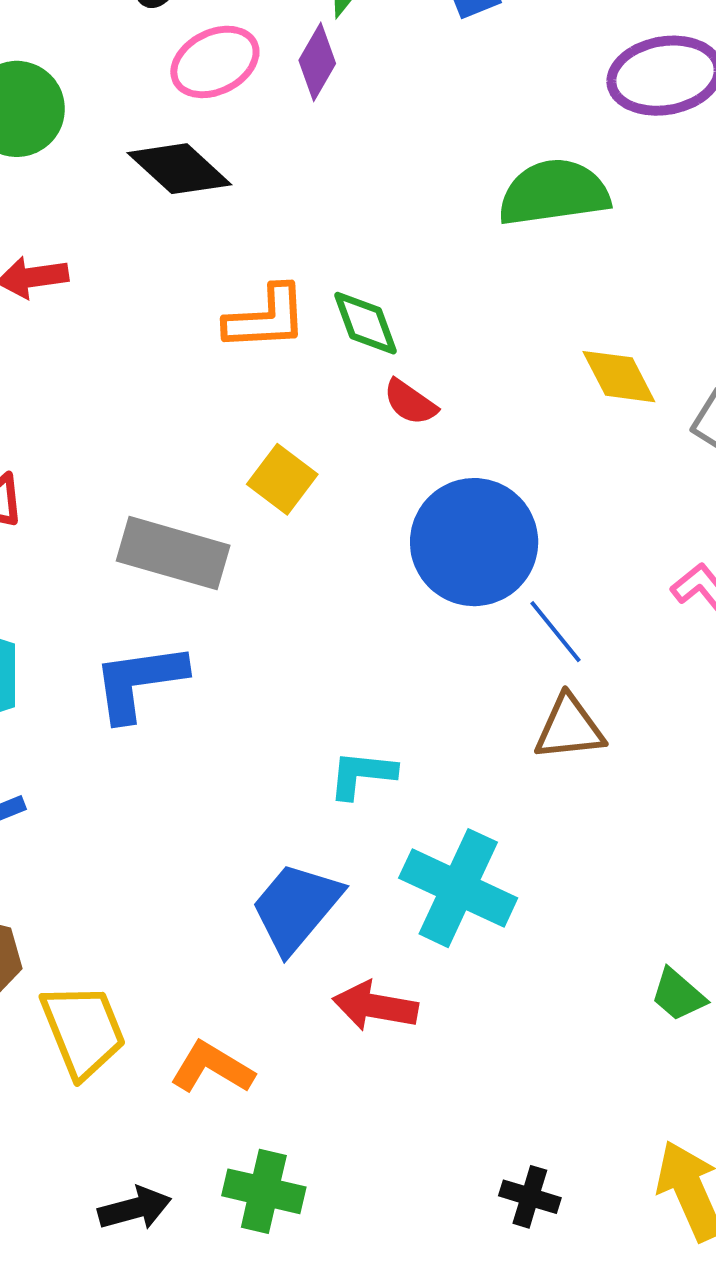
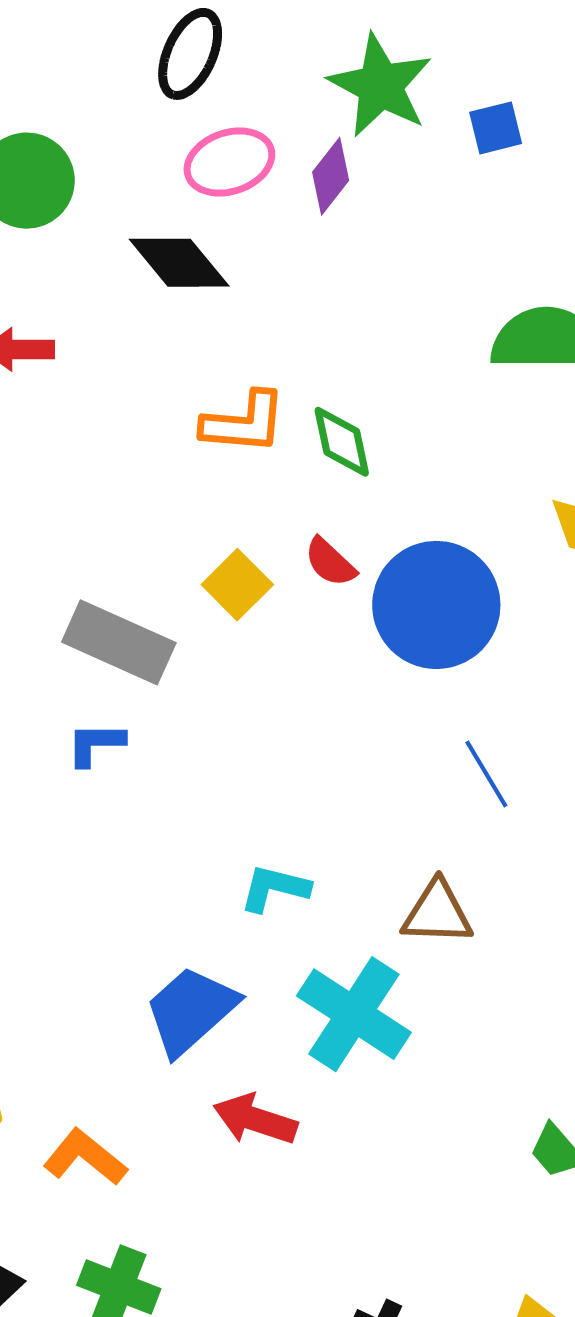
red semicircle: (410, 402) -> (330, 562), moved
blue circle: (474, 542) -> (436, 605), moved
blue L-shape: (139, 682) -> (96, 744), moved, size x0.6
brown triangle: (569, 728) -> (437, 913), moved

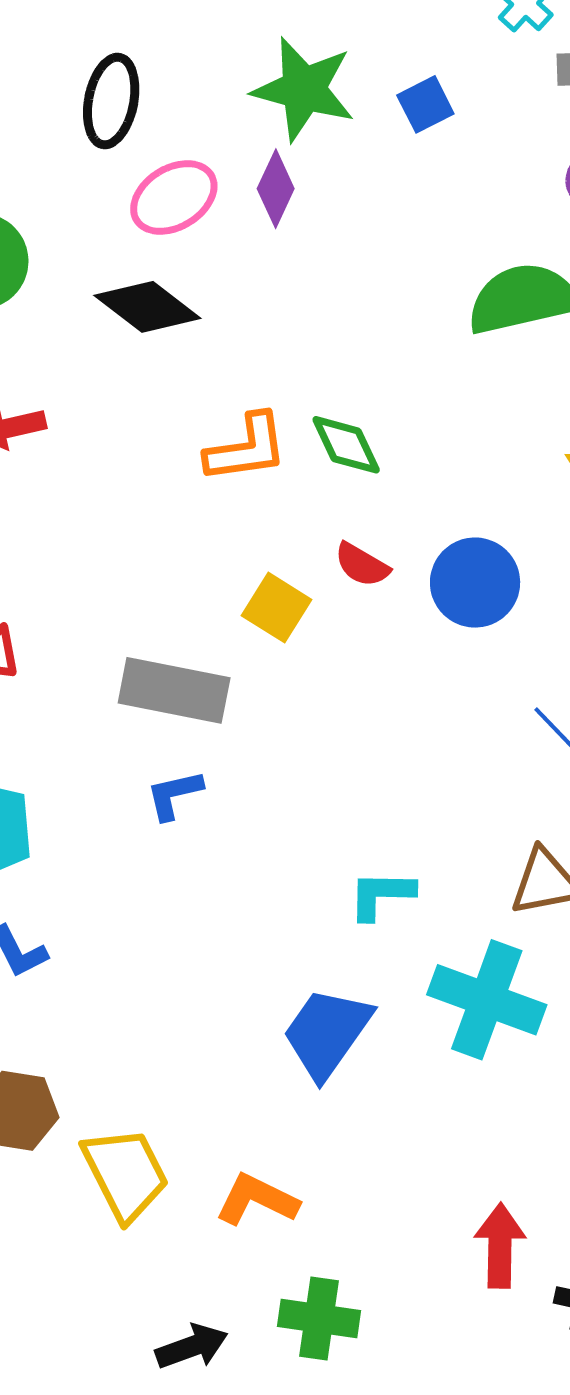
blue circle: (436, 605) -> (475, 583), size x0.7
red arrow: (255, 1119) -> (500, 1246), moved, turned 86

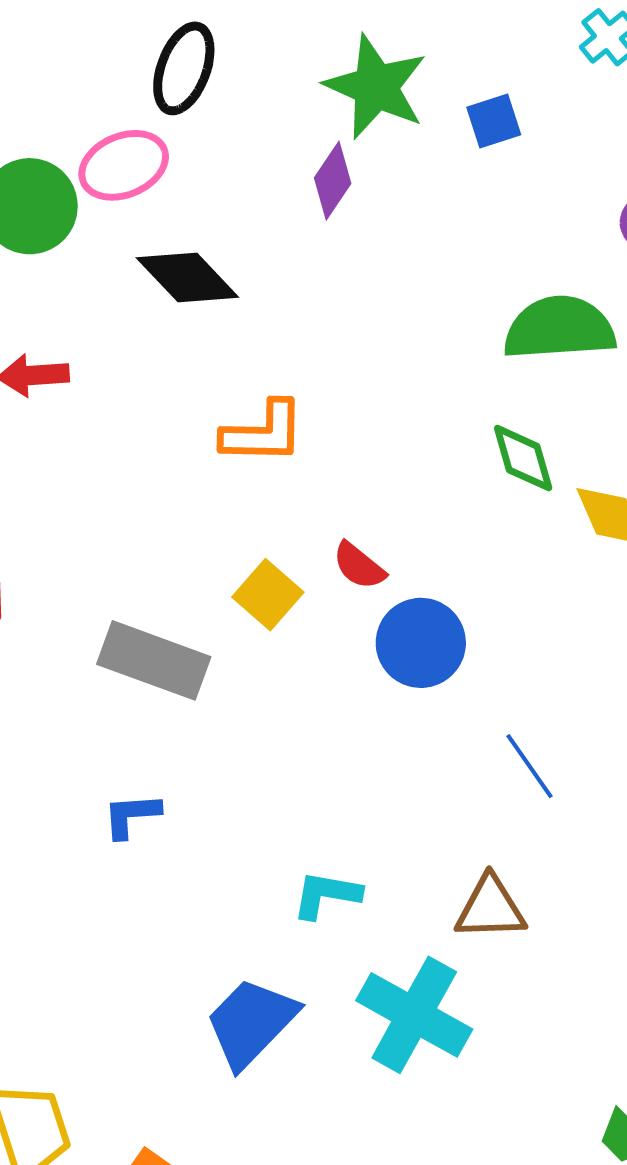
pink ellipse: (174, 197) -> (124, 165), moved
green diamond: (346, 445) -> (523, 458), moved
blue circle: (475, 583) -> (421, 643), moved
blue L-shape: (174, 795) -> (132, 815), moved

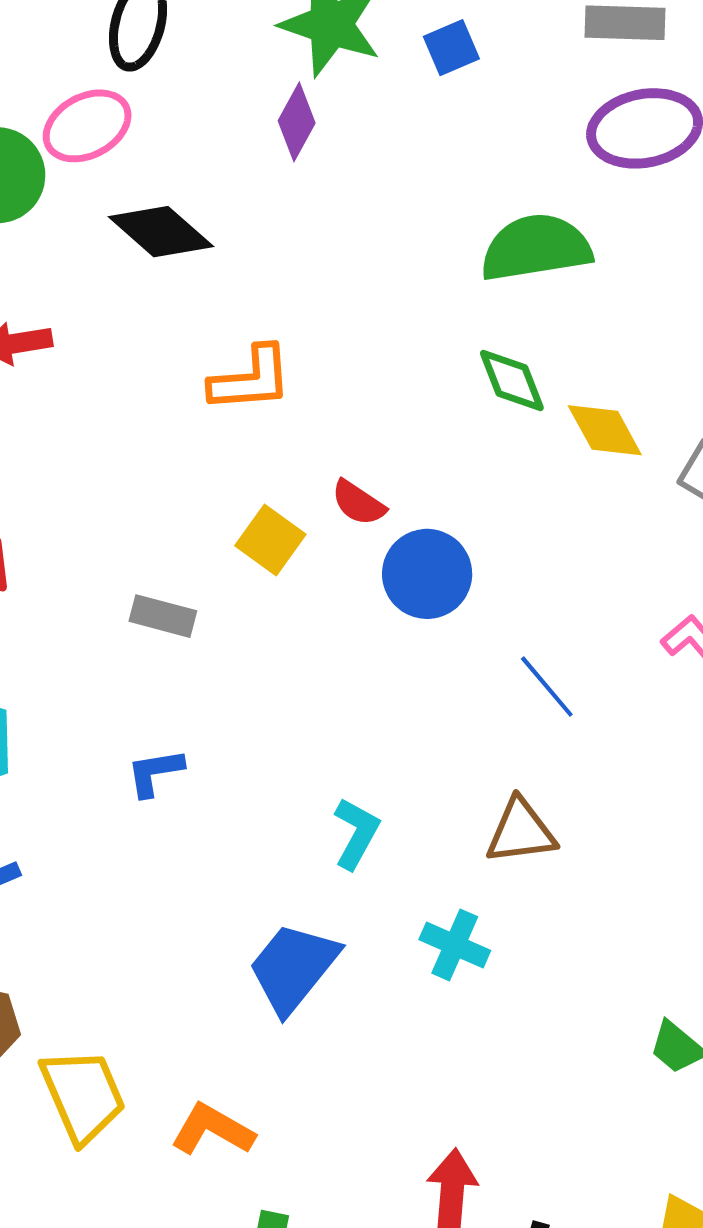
gray rectangle: (154, 660) -> (163, 616), size x0.6
cyan L-shape: (326, 895) -> (356, 833), turned 114
cyan cross: (414, 1015) -> (455, 945), size x0.6

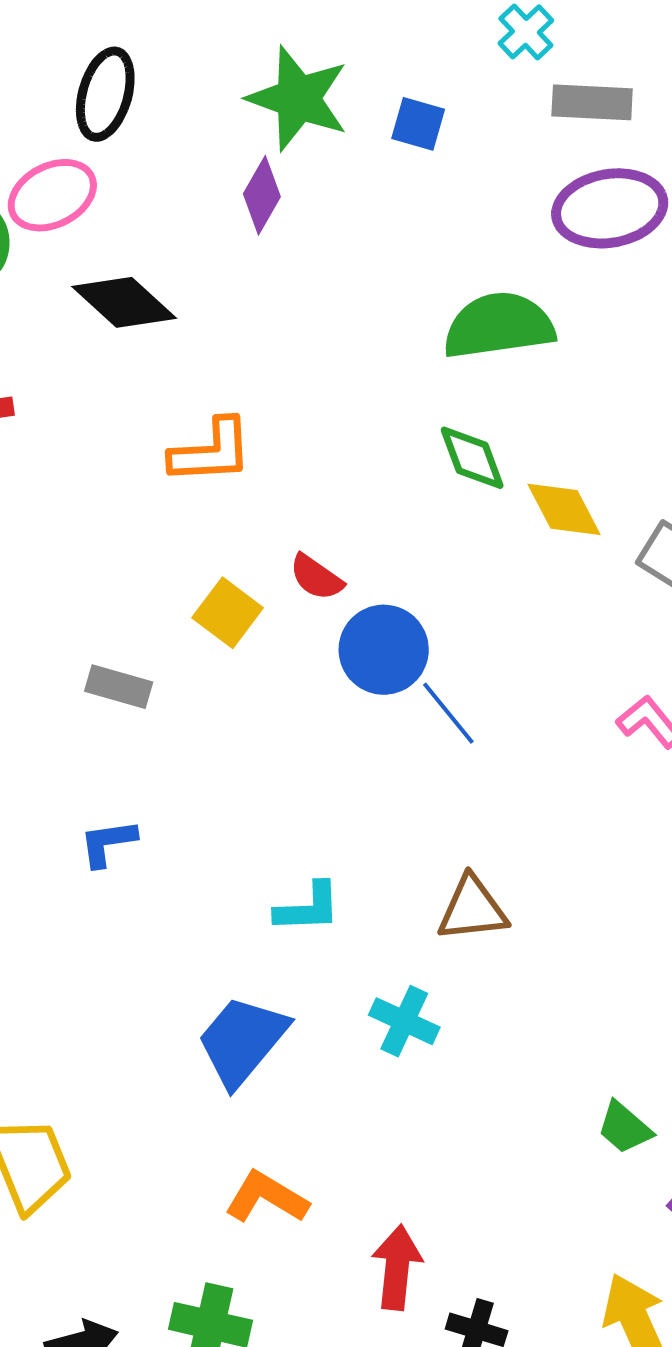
blue square: (451, 48) -> (418, 124), turned 38
blue line: (547, 687) -> (448, 713), moved
cyan L-shape: (356, 833) -> (308, 908), turned 58
orange L-shape: (213, 1130) -> (267, 1197), moved

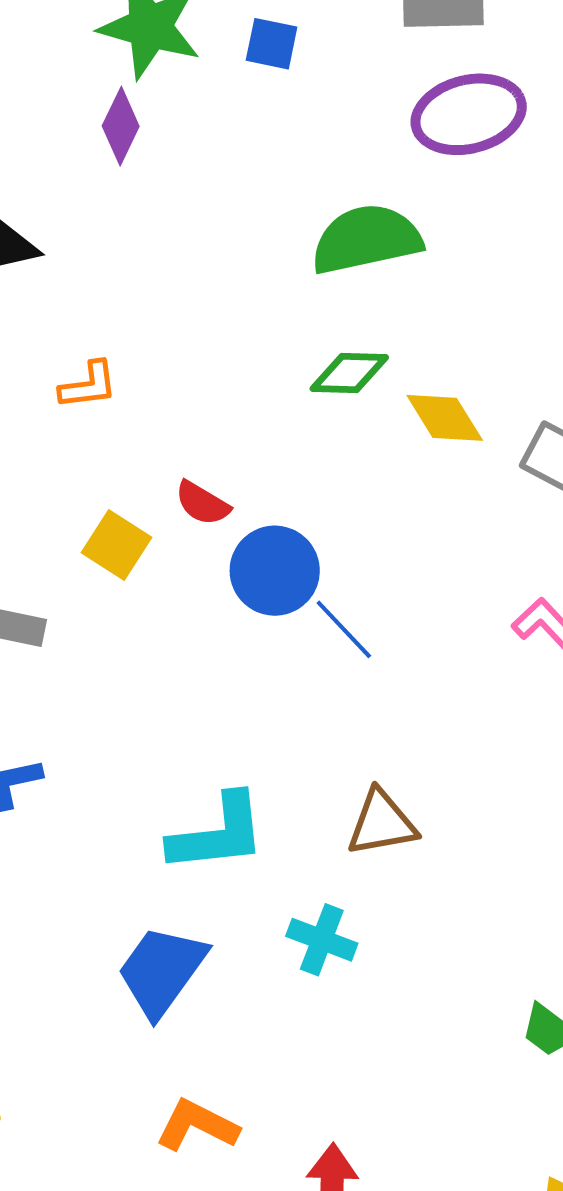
orange L-shape: (211, 452) -> (88, 385), size x0.7
green diamond: (472, 458) -> (349, 373), turned -64
cyan L-shape: (308, 908) -> (218, 833), size x1.5

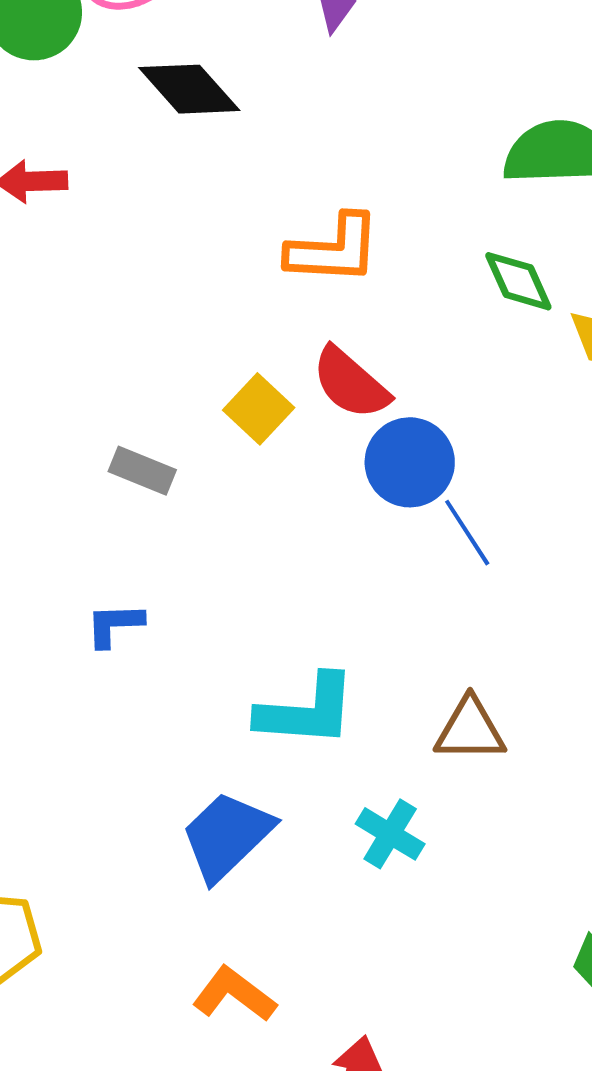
green diamond: (349, 373) -> (518, 281), turned 54
orange L-shape: (88, 385) -> (333, 249), moved, size x1.6
red semicircle: (202, 503) -> (351, 383), size x1.5

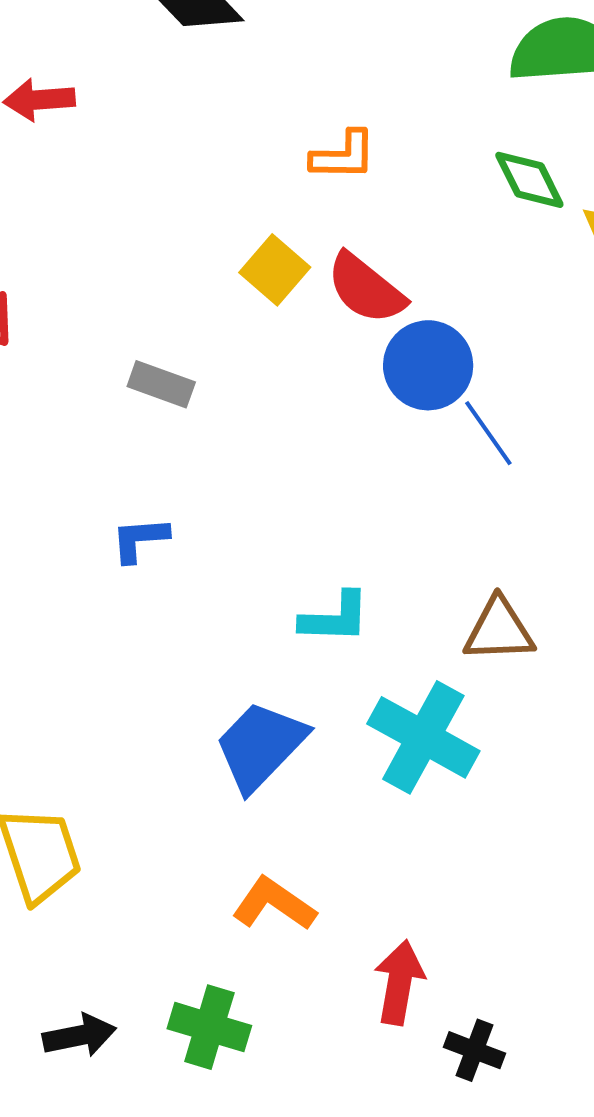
orange L-shape: (333, 249) -> (343, 156), size x0.7
yellow square: (259, 409) -> (275, 270), moved
cyan L-shape: (307, 711) -> (335, 618), size x0.7
cyan cross: (390, 834) -> (423, 737), size x1.6

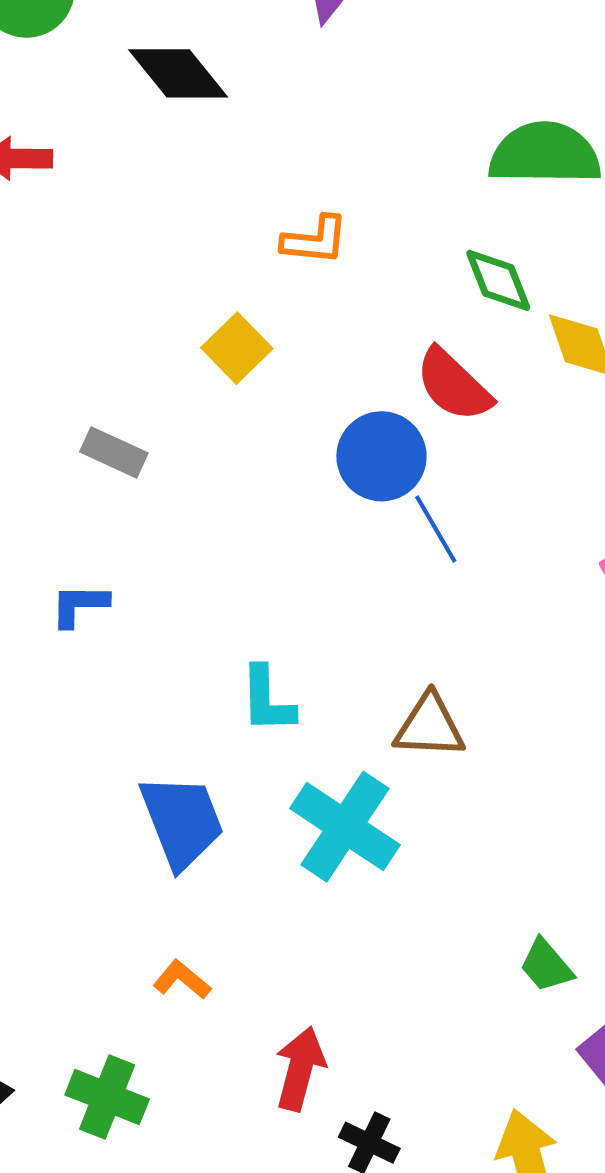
red semicircle: (366, 289) -> (454, 385), moved
cyan L-shape: (335, 618) -> (267, 700), turned 82
blue trapezoid: (260, 746) -> (182, 821), turned 110
orange L-shape: (274, 904) -> (182, 980), size x0.7

